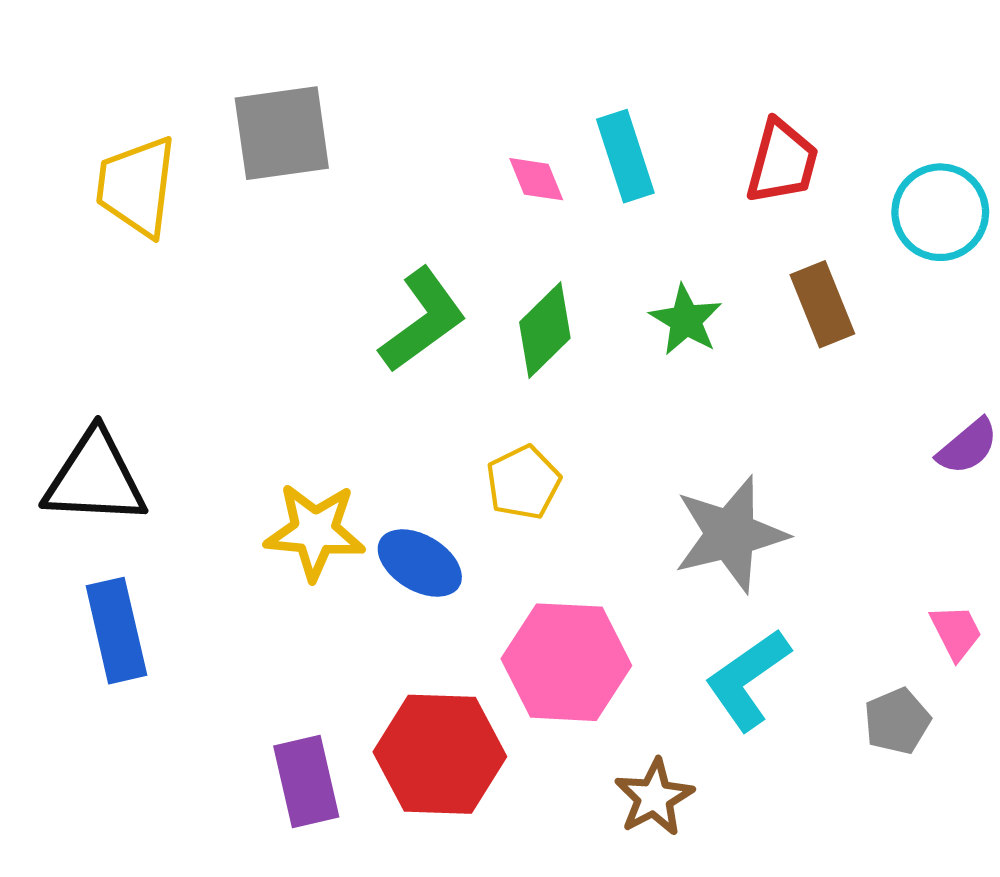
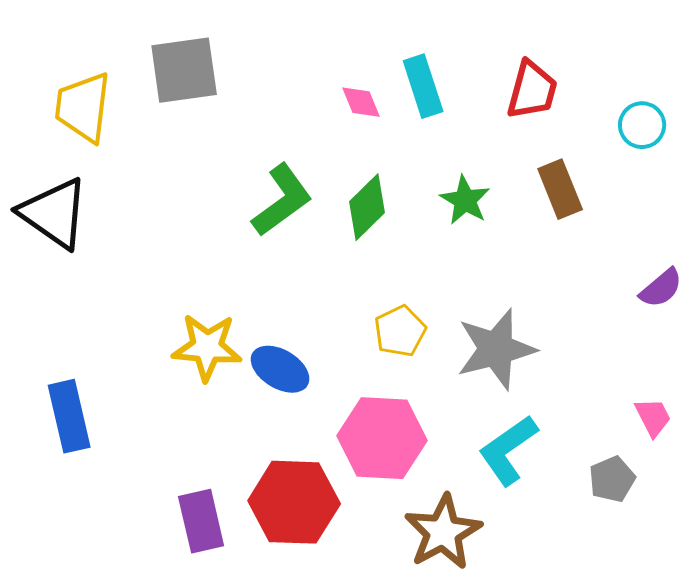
cyan circle: (940, 212) -> (642, 125), size x0.7
black triangle: (95, 478) -> (54, 213), moved, turned 32
yellow pentagon: (523, 482) -> (400, 331), moved
brown star: (654, 797) -> (443, 532), size x1.4

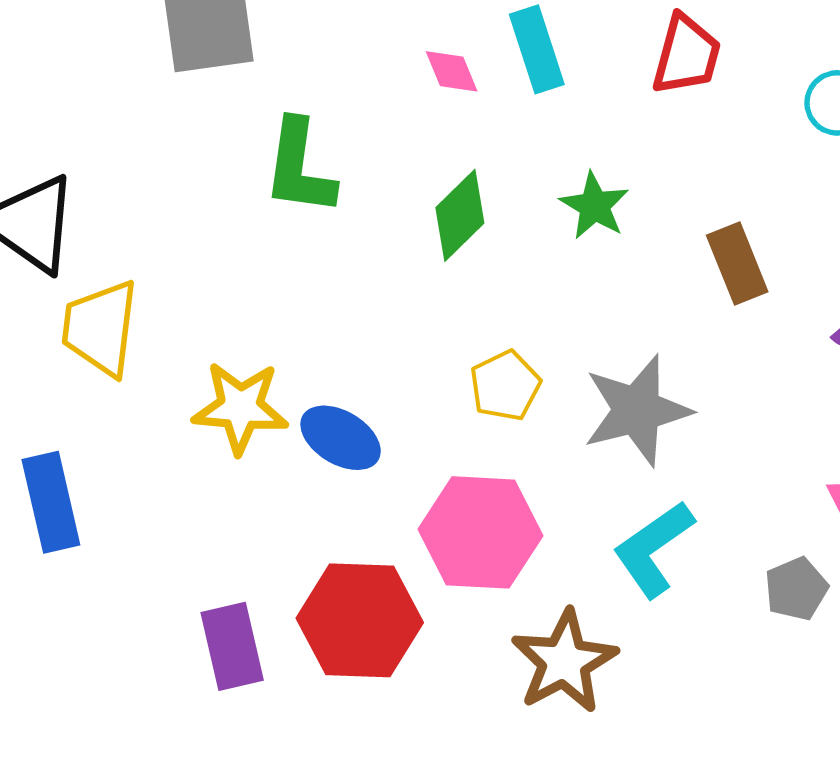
yellow trapezoid: (83, 107) -> (100, 328), moved
brown rectangle: (560, 189) -> (737, 263), moved
green L-shape: (282, 200) -> (299, 167), moved, turned 134

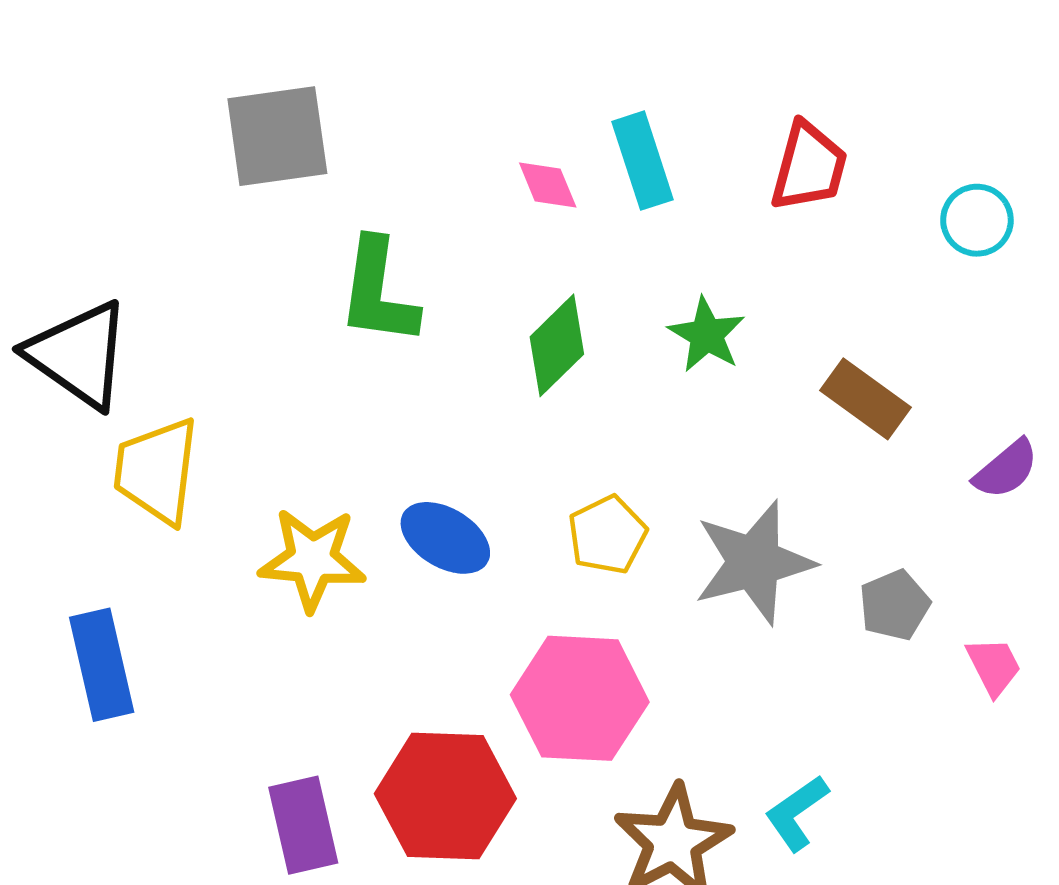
brown rectangle: (737, 263) -> (865, 399), turned -32
blue ellipse: (341, 438) -> (445, 538), moved
cyan L-shape: (653, 549) -> (797, 813), moved, size x0.7
gray pentagon: (796, 589) -> (894, 605), moved

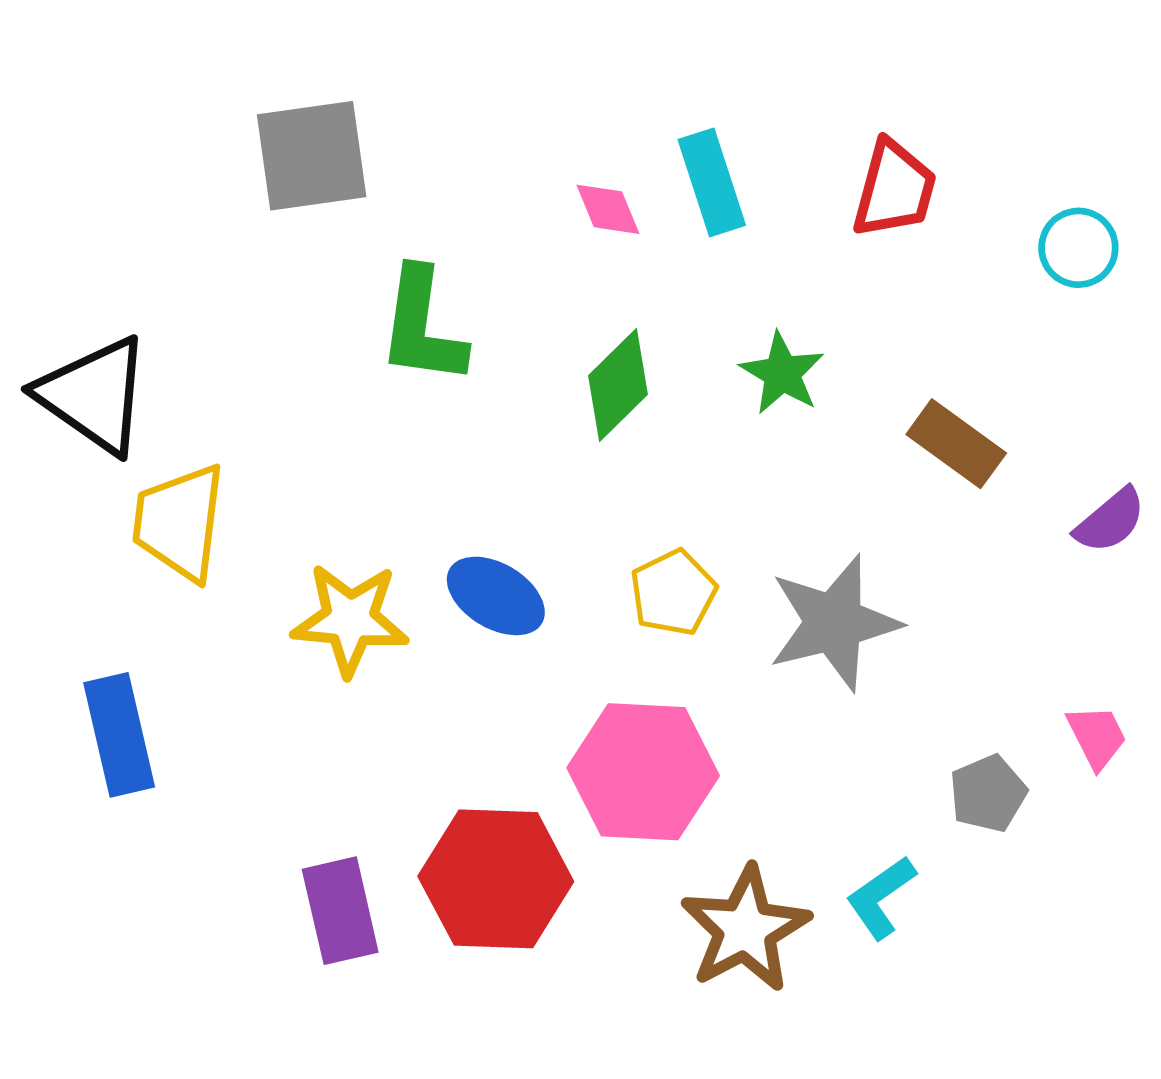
gray pentagon: (894, 605) -> (988, 794), moved

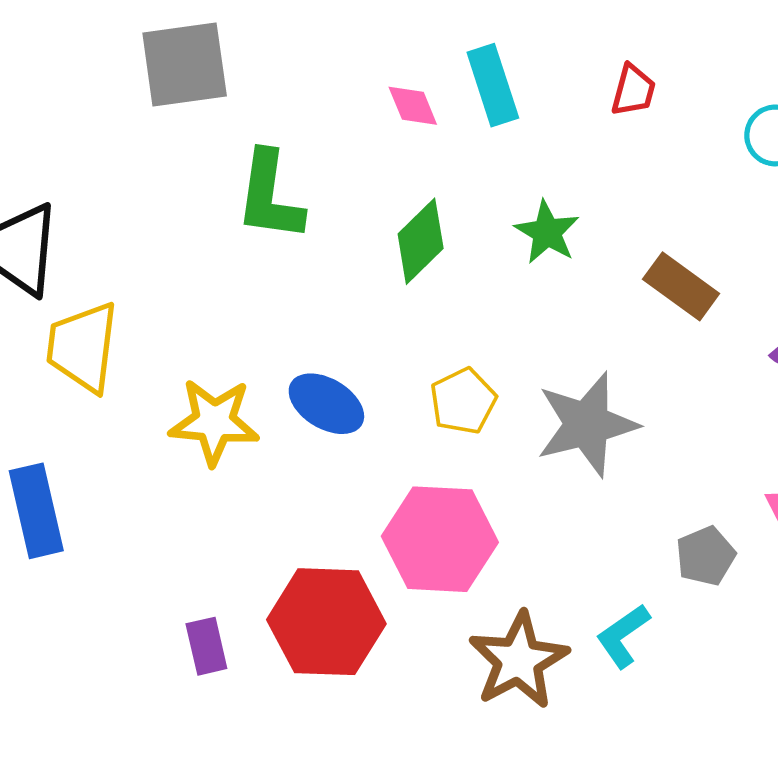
red trapezoid: (894, 189) -> (633, 90), size x0.7
purple rectangle: (340, 911) -> (206, 646), size x0.7

